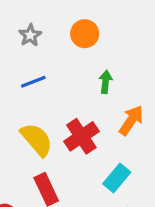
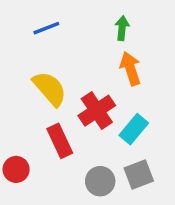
orange arrow: (131, 120) -> (130, 68), moved, turned -52
red cross: (81, 136) -> (97, 111), moved

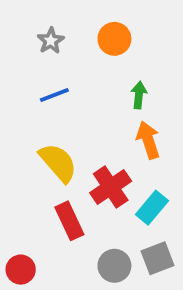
red circle: (16, 169) -> (21, 270), moved

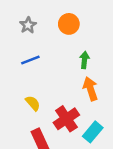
yellow semicircle: (58, 163) -> (33, 103), size x0.6

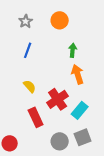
blue line: (30, 60) -> (28, 50), turned -49

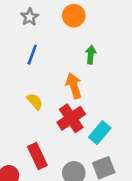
orange arrow: (78, 74) -> (74, 86), moved
red rectangle: (36, 117) -> (37, 156), moved

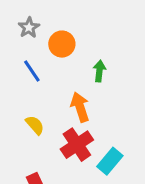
orange circle: (74, 16) -> (62, 44), moved
blue line: (32, 55) -> (32, 71), turned -54

